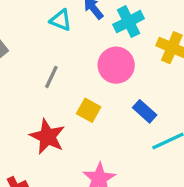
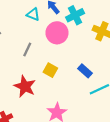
pink circle: (116, 65) -> (57, 33), moved

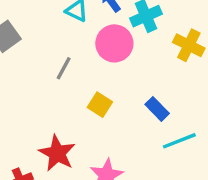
red star: (25, 86) -> (57, 153), moved

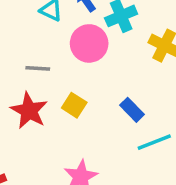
gray line: (64, 68) -> (38, 68), turned 65
red star: (57, 153) -> (29, 111), moved

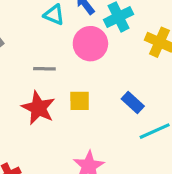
yellow square: (74, 105) -> (80, 101), turned -30

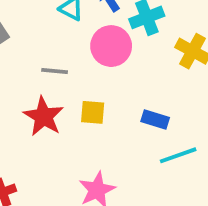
blue rectangle: (133, 103) -> (155, 120), turned -30

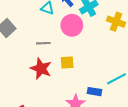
blue rectangle: (155, 120) -> (94, 92), moved

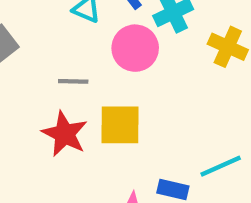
yellow square: (67, 62) -> (120, 125), size x1.5

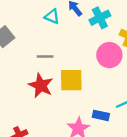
pink circle: (135, 48) -> (109, 55), moved

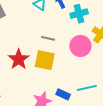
gray line: (45, 56) -> (48, 38), moved

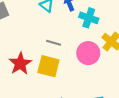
cyan cross: (79, 14) -> (89, 18), turned 30

